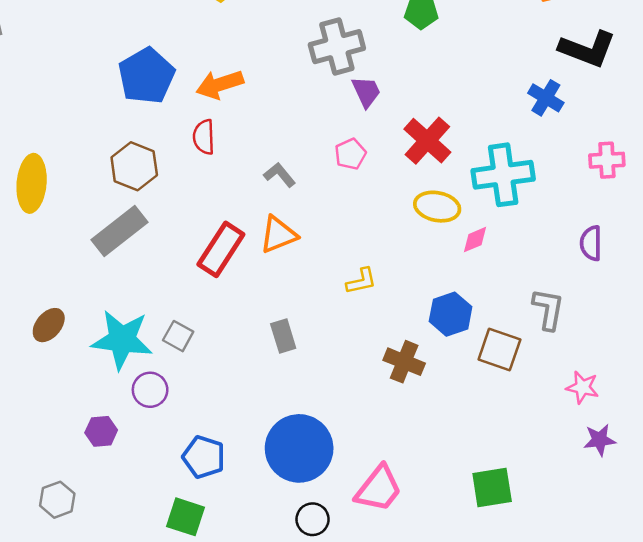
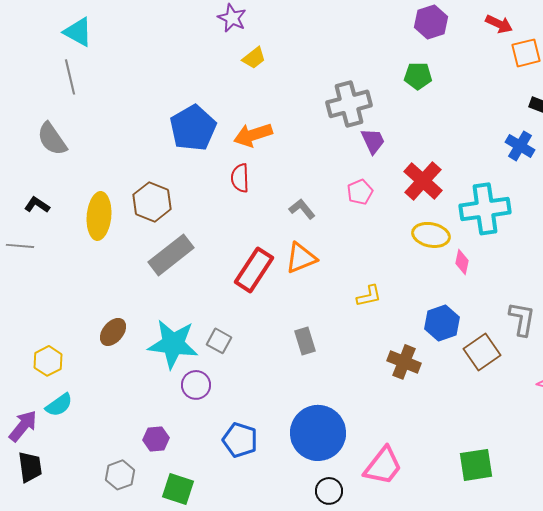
brown hexagon: (134, 166) -> (152, 202), moved
pink diamond: (475, 240) -> (462, 262), turned -55
brown square: (499, 349) -> (482, 352), turned 36
purple hexagon: (101, 431) -> (156, 439), moved
green square: (185, 517) -> (178, 489), moved

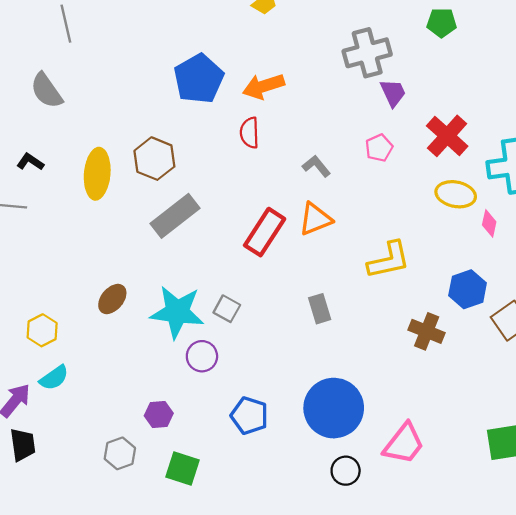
yellow L-shape: (369, 296) -> (389, 260), size x1.6

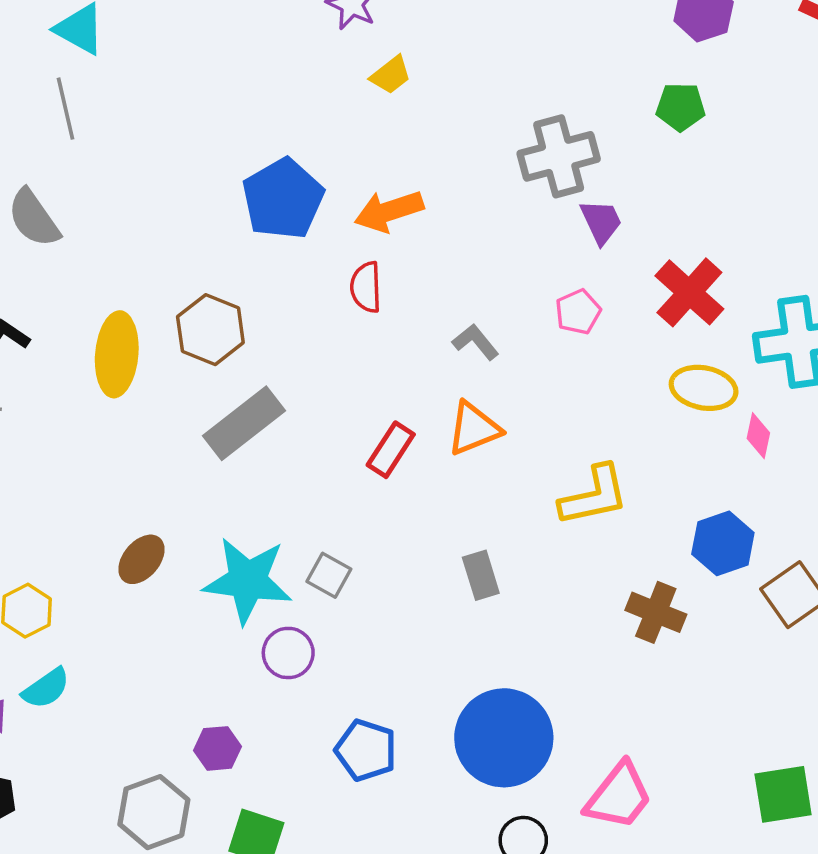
red rectangle: (265, 232) -> (391, 450), size x0.7
gray hexagon: (120, 453) -> (154, 812), size x1.4

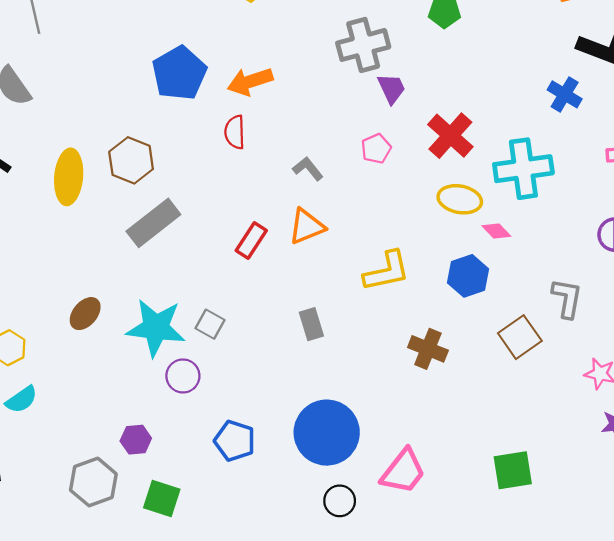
pink diamond: (758, 436) -> (496, 231), turned -56
blue hexagon: (723, 543) -> (468, 276), moved

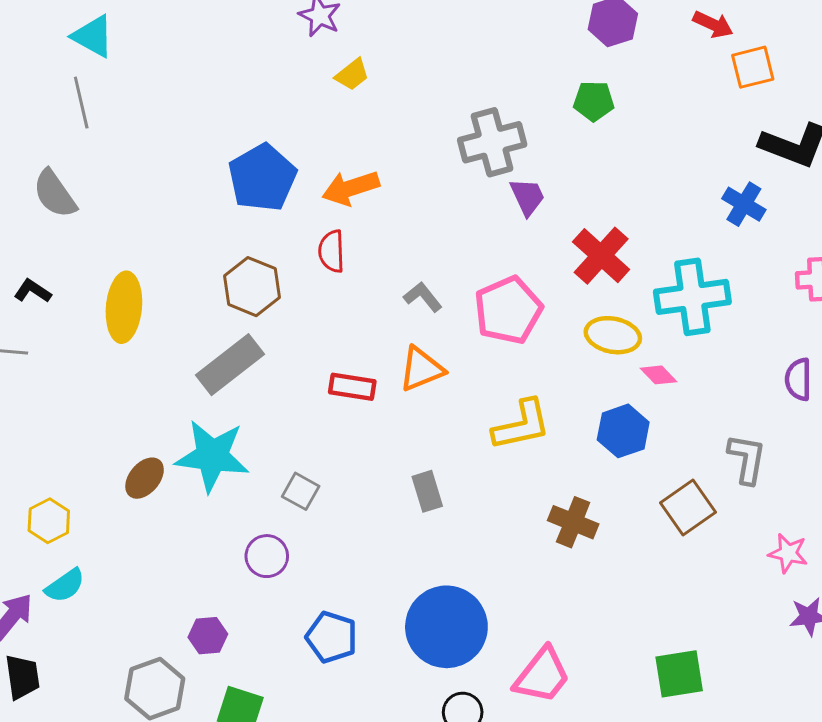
pink pentagon: (376, 149) -> (508, 310), moved, size x1.8
brown hexagon: (131, 160) -> (252, 287), moved
red rectangle: (251, 241) -> (352, 387), turned 66
cyan star: (156, 328) -> (212, 456), moved

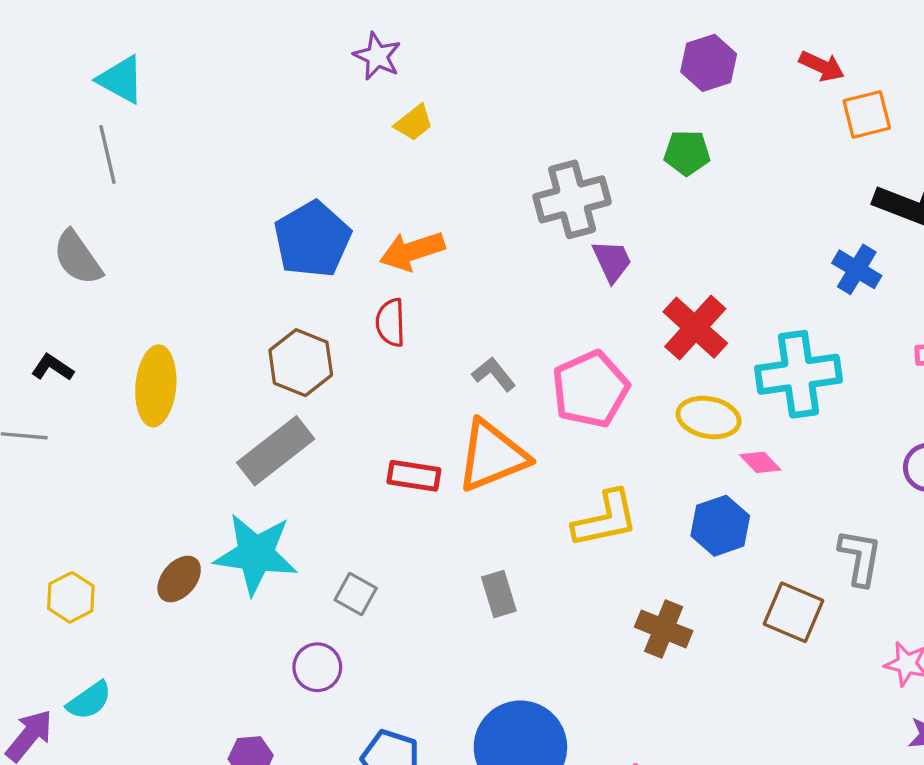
orange triangle: (421, 369) -> (492, 456), size x1.4
brown square: (688, 508) -> (793, 612), turned -32
yellow hexagon: (49, 521) -> (71, 597), moved

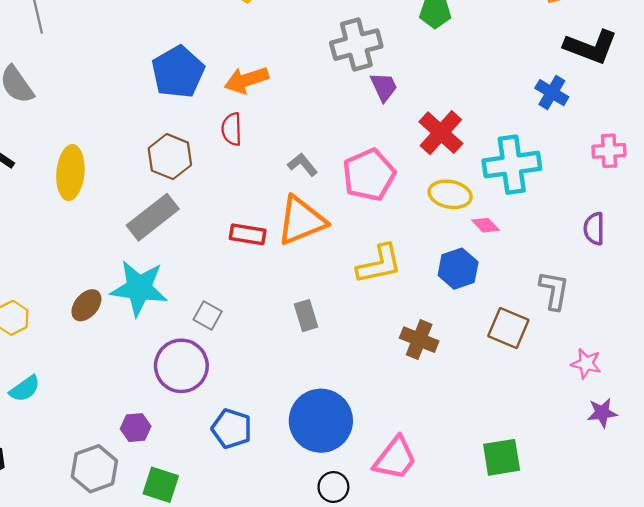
purple circle: (317, 667) -> (181, 366), size x1.6

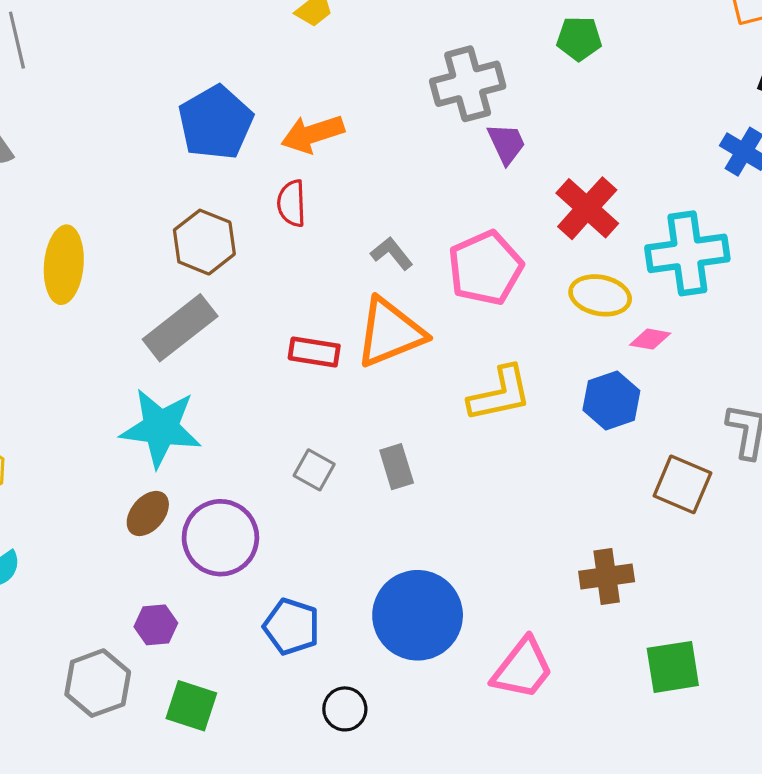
pink diamond: (485, 225) -> (650, 339), turned -36
brown ellipse: (86, 305) -> (148, 513), moved
gray square: (208, 316) -> (314, 470), moved
brown cross: (419, 340) -> (607, 576), moved, turned -30
black circle: (333, 487) -> (345, 709), moved

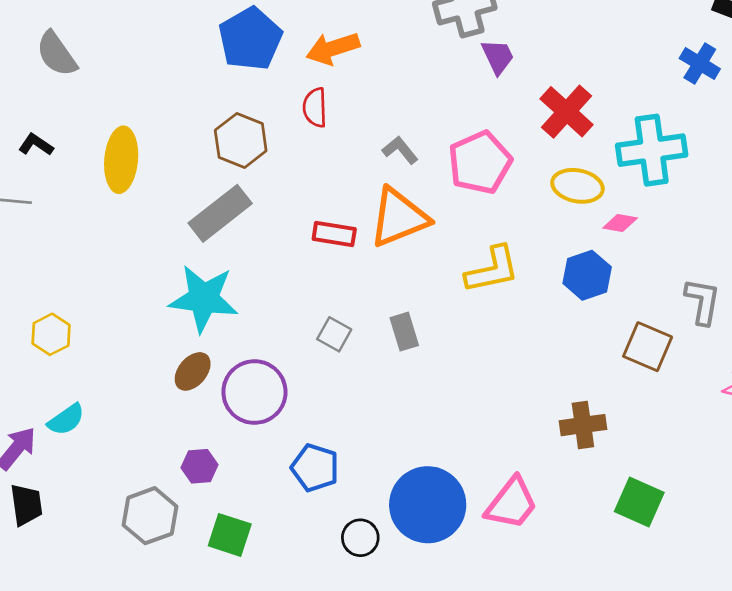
blue circle: (418, 615) -> (428, 505), moved
green square: (673, 667) -> (639, 502), turned 33

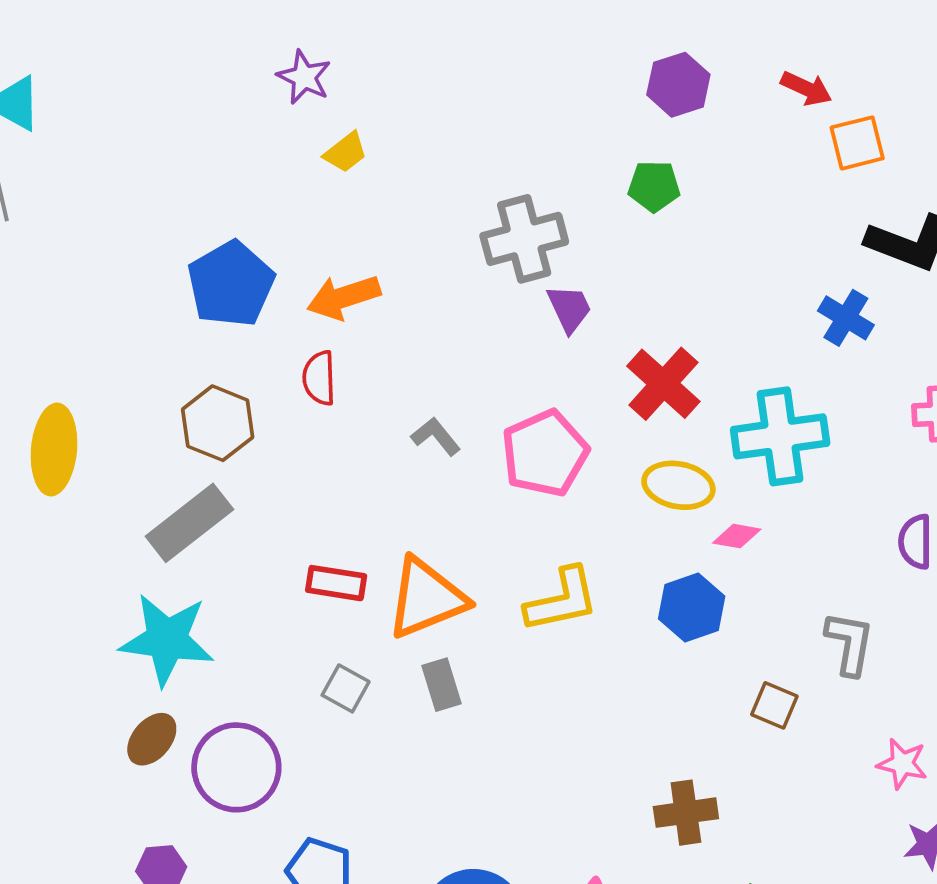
orange triangle: (399, 217) -> (426, 598), moved
red rectangle: (334, 234) -> (336, 583), moved
brown square: (648, 347) -> (774, 705), size x0.7

